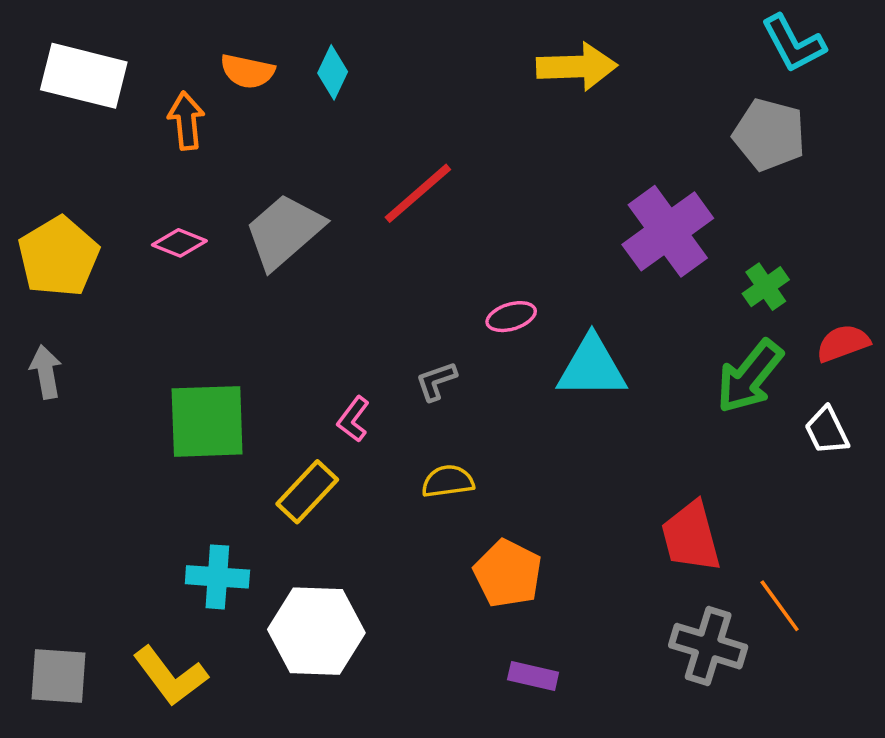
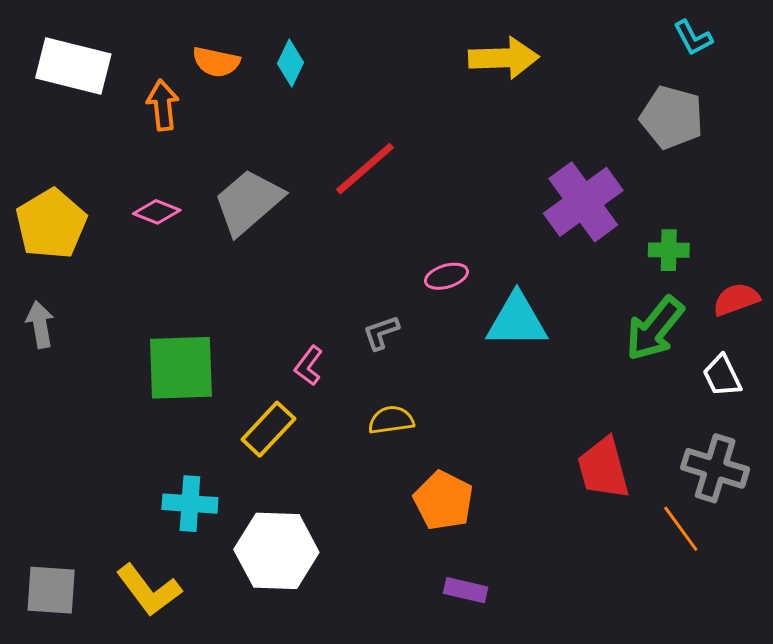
cyan L-shape: (793, 44) -> (693, 38), size x0.7
green cross: (766, 287) -> (669, 250), turned 36
gray cross: (708, 646) -> (715, 468), moved

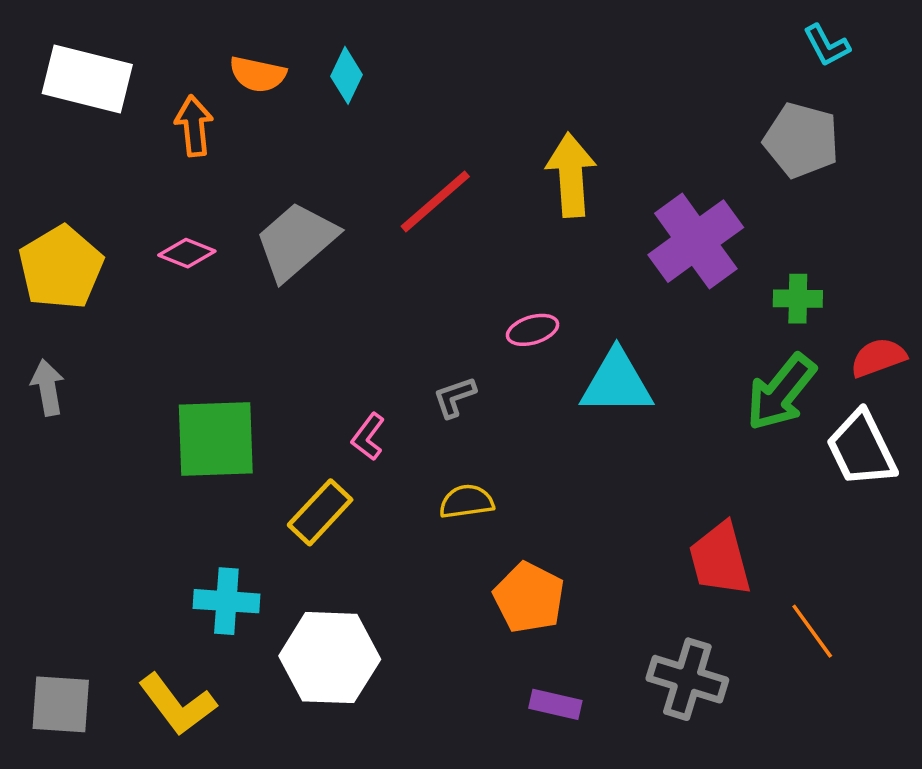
yellow arrow: (504, 58) -> (571, 175), moved, turned -92
white trapezoid: (722, 376) -> (861, 449), size x1.5
gray cross: (715, 468) -> (687, 679), moved

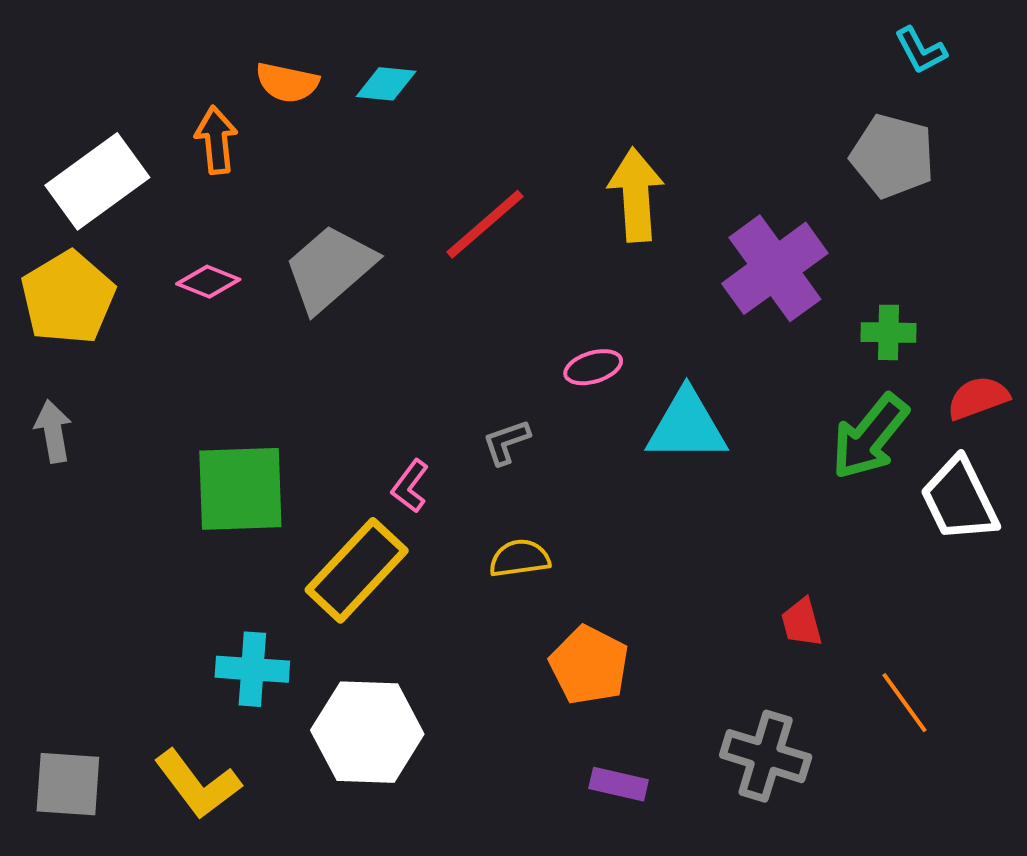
cyan diamond: (347, 75) -> (386, 84), turned 70
white rectangle: (87, 79) -> (97, 181), moved, turned -50
yellow rectangle: (320, 512) -> (357, 570), size x1.4
red trapezoid: (720, 559) -> (802, 622), size x0.6

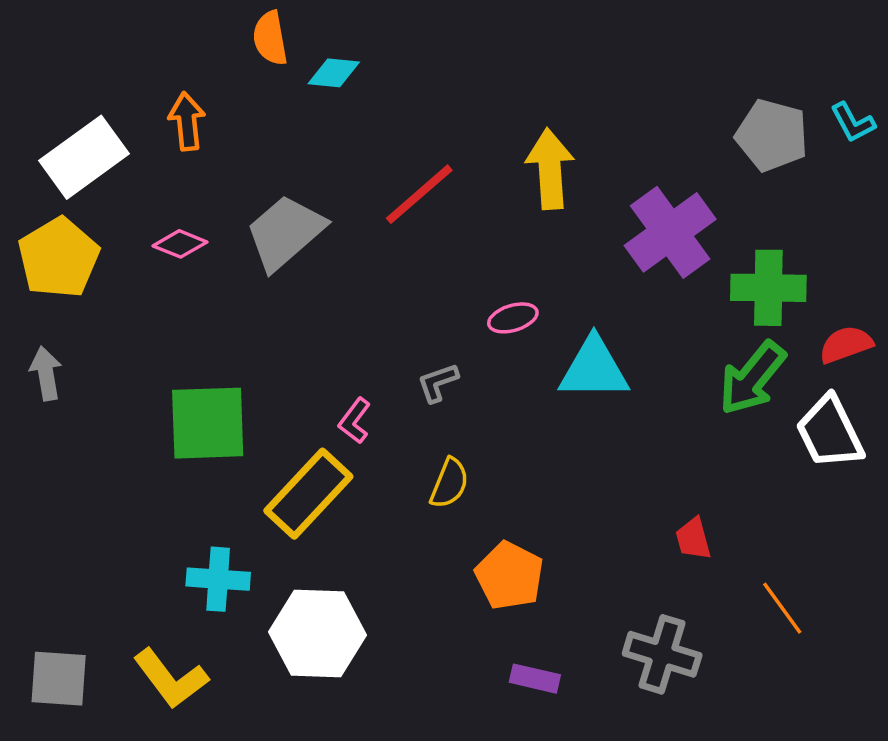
cyan L-shape: (921, 50) -> (853, 123), moved
orange semicircle: (287, 83) -> (270, 38), moved, turned 68
green cross: (889, 332) -> (768, 288), size x1.6
yellow semicircle: (520, 558) -> (449, 483), turned 120

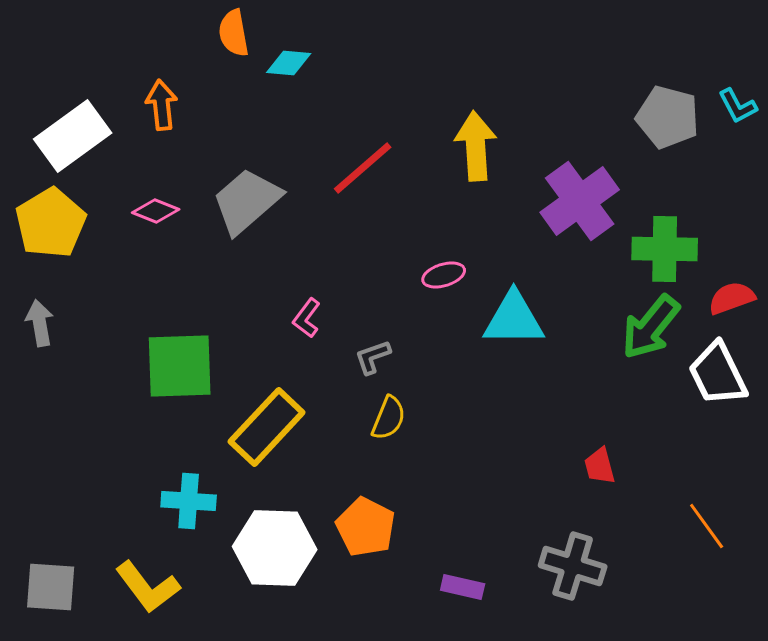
gray L-shape: (438, 383) -> (373, 357), moved
pink L-shape: (355, 421) -> (307, 318), moved
orange pentagon: (509, 576) -> (366, 527), moved
orange line: (782, 608) -> (707, 526), moved

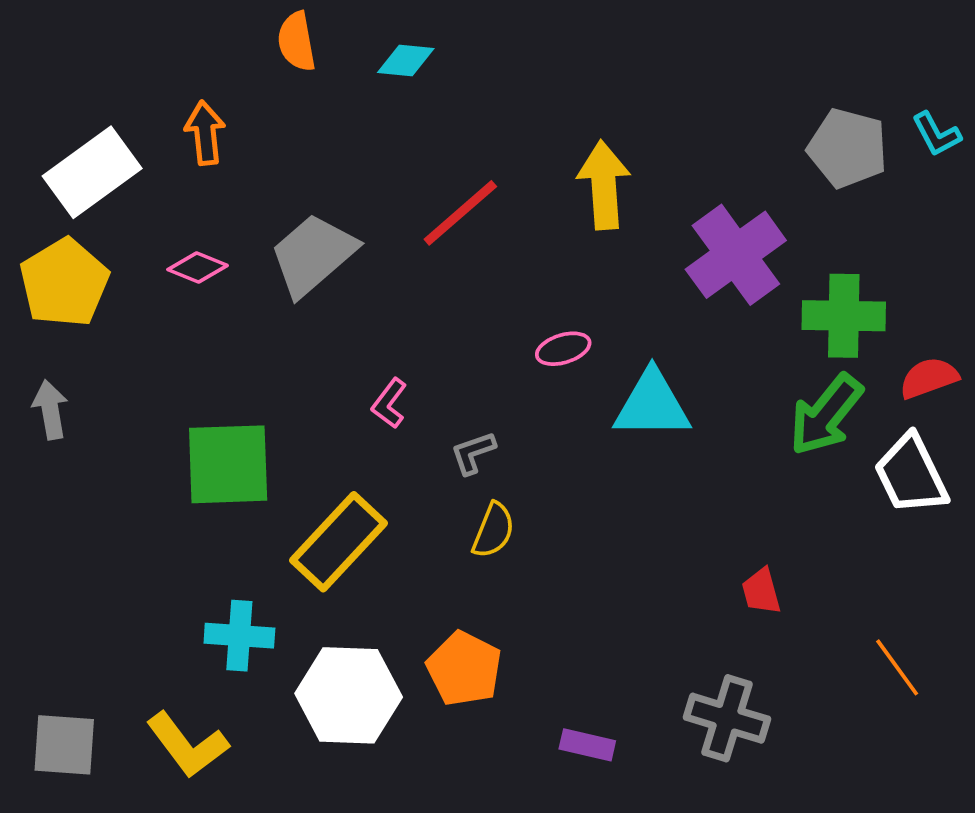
cyan diamond: (289, 63) -> (406, 61), moved

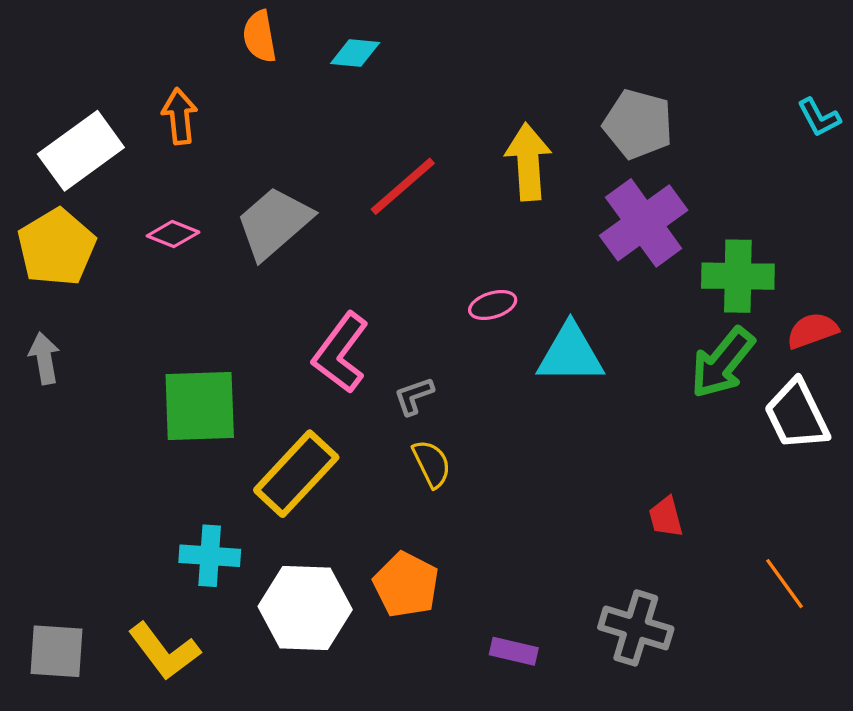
gray pentagon: (848, 148) -> (638, 124), moved
pink L-shape: (389, 403) -> (341, 353), size x1.8
yellow semicircle: (493, 530) -> (432, 464), turned -48

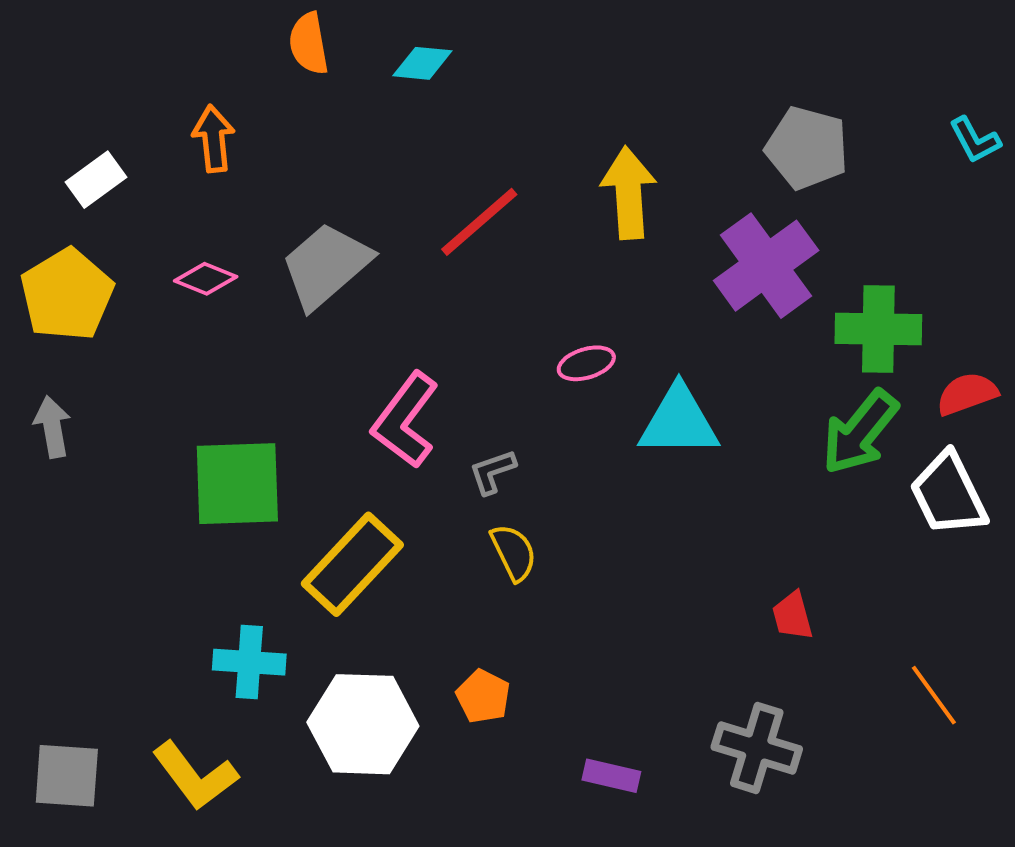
gray pentagon: (638, 124) -> (807, 148), moved
white rectangle: (81, 151) -> (96, 180), size x0.6
orange pentagon: (406, 585) -> (483, 696), size x0.7

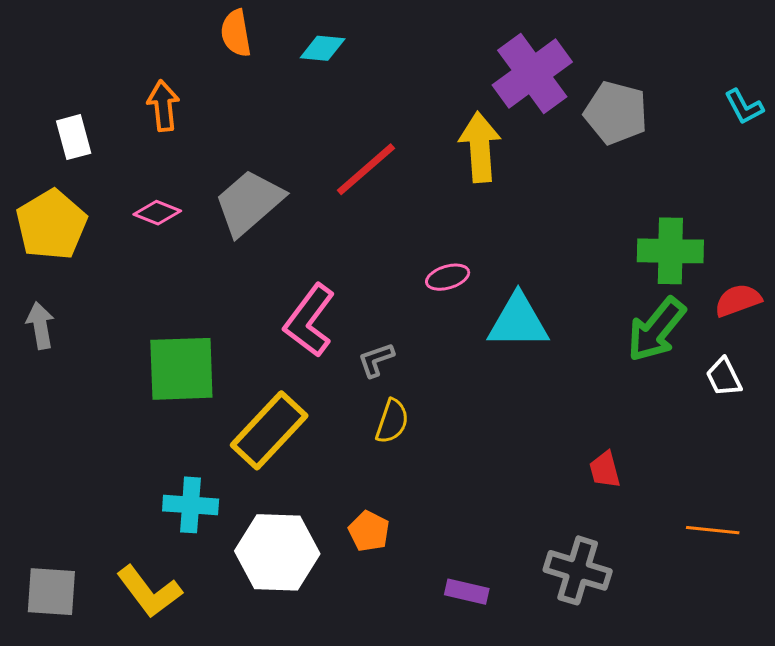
white rectangle: (96, 180) -> (74, 137), turned -69
purple cross: (766, 266) -> (532, 73), moved
white trapezoid: (948, 494) -> (724, 377), size x0.6
yellow semicircle: (514, 552) -> (392, 421), turned 45
orange line: (934, 695) -> (713, 530), turned -48

